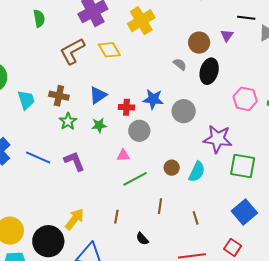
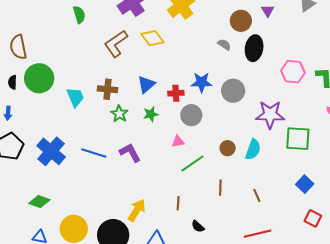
blue square: (244, 212) -> (305, 184), size x0.7
black semicircle: (142, 239) -> (198, 226), moved
red square: (233, 247) -> (313, 218), moved

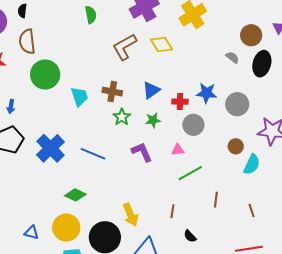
black semicircle: (12, 82) -> (22, 11), moved
brown circle: (228, 148) -> (236, 146), moved
purple L-shape: (130, 153) -> (142, 152), moved
green diamond: (39, 202) -> (75, 195), moved
yellow arrow: (137, 210) -> (131, 215), turned 120

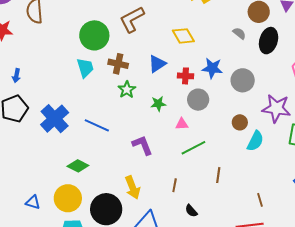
yellow diamond: (162, 45) -> (183, 36), moved
green circle: (45, 75) -> (94, 35), moved
green star: (153, 120) -> (158, 104), moved
purple L-shape: (142, 152) -> (142, 145), moved
brown line: (252, 211) -> (260, 200), moved

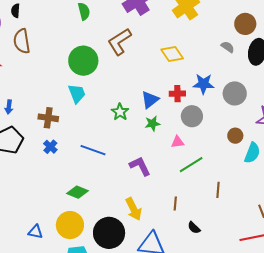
brown cross: (118, 64) -> (48, 118), moved
blue triangle: (157, 64) -> (150, 100), moved
blue cross: (55, 119) -> (50, 147), size x0.5

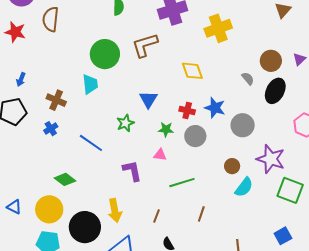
blue triangle: (150, 100) -> (148, 99), moved, turned -36
green star: (120, 112) -> (125, 123), moved
green star: (152, 124) -> (166, 129), moved
pink triangle: (178, 142) -> (160, 155), moved

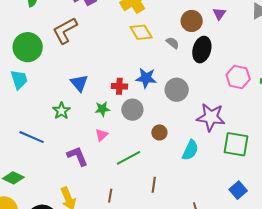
yellow diamond: (192, 71) -> (141, 32), moved
pink triangle: (160, 155) -> (102, 135), turned -40
brown circle: (232, 166) -> (159, 132), moved

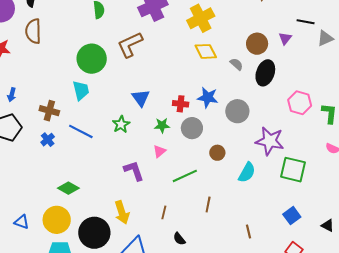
blue line: (32, 137) -> (81, 131), moved

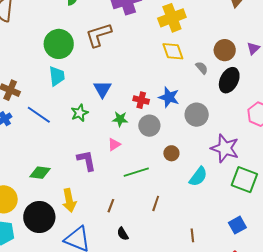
cyan trapezoid: (81, 90) -> (57, 76), moved
green diamond: (68, 188) -> (40, 173), moved, turned -30

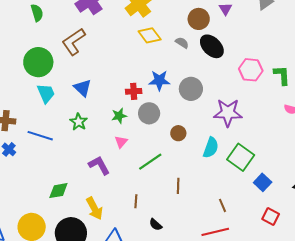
black ellipse: (229, 80) -> (212, 46), turned -55
blue triangle: (102, 89) -> (83, 88), moved
green square: (244, 180) -> (241, 157), moved, turned 32

